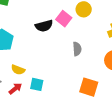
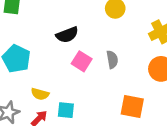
pink square: (64, 19) -> (82, 61), moved

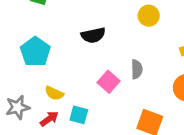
pink square: (82, 61) -> (109, 82), moved

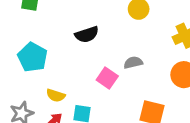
gray semicircle: (137, 69) -> (133, 63), turned -96

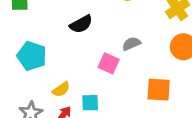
yellow semicircle: (56, 95) -> (61, 89), turned -42

